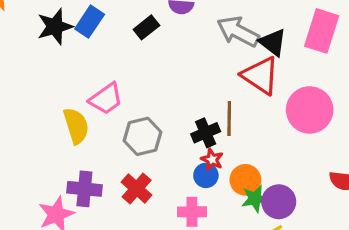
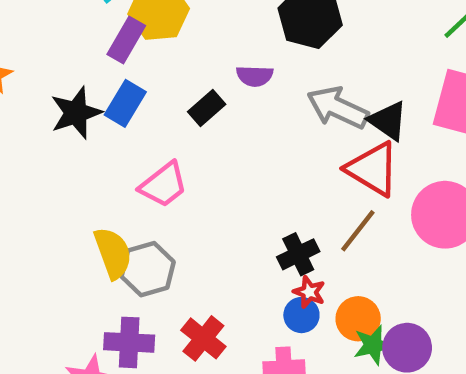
pink trapezoid: (106, 99) -> (163, 185), moved
brown line: (229, 118) -> (358, 231), moved, turned 40
gray hexagon: (142, 136) -> (148, 269), moved

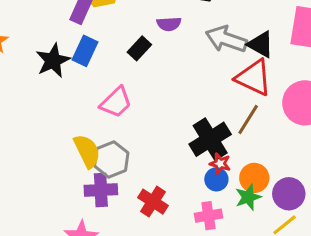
black cross: (298, 254) -> (210, 139), size x1.5
purple cross: (129, 342) -> (101, 190), moved
green star: (373, 345) -> (248, 197), moved

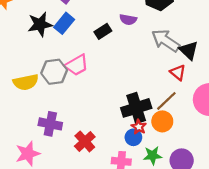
red triangle: (254, 78) -> (178, 72), size x0.6
yellow semicircle: (87, 151) -> (26, 82), moved, turned 90
gray hexagon: (111, 159) -> (54, 72), moved
orange circle: (254, 178) -> (162, 121), moved

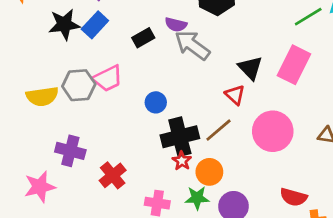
gray arrow: (166, 41) -> (192, 45), moved
orange circle: (162, 121) -> (209, 172), moved
blue circle: (133, 137) -> (156, 102), moved

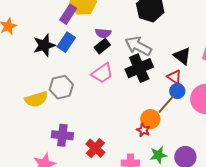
purple semicircle: (176, 25) -> (103, 33), moved
pink trapezoid: (108, 78) -> (102, 73), moved
blue circle: (156, 102) -> (177, 91), moved
black cross: (180, 137) -> (139, 68), moved
orange circle: (209, 172) -> (150, 119), moved

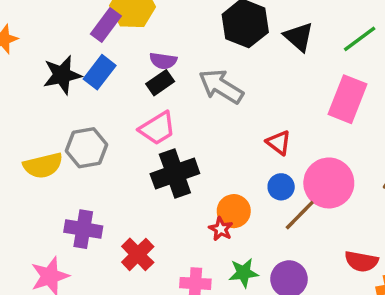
black triangle: (182, 56) -> (299, 37), moved
black cross: (139, 68) -> (175, 174), moved
blue circle: (177, 91) -> (281, 187), moved
brown line: (166, 104) -> (300, 215), moved

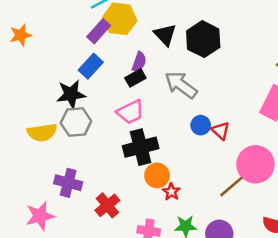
black triangle: (299, 37) -> (165, 35), moved
purple semicircle: (163, 61) -> (139, 62), turned -84
black star: (62, 75) -> (71, 94), moved
blue circle: (281, 187) -> (201, 125), moved
orange circle: (234, 211) -> (157, 175), moved

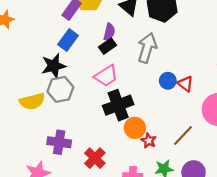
gray arrow: (181, 85) -> (147, 48), turned 76
brown line: (231, 187) -> (183, 136), moved

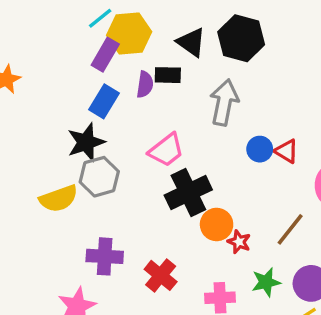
purple semicircle: (109, 32) -> (145, 84), moved
black rectangle: (107, 46) -> (168, 75), moved, turned 42

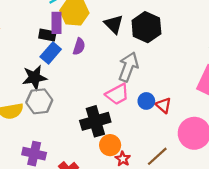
purple rectangle: (105, 55) -> (57, 23), turned -40
black rectangle: (168, 75) -> (47, 35), moved
pink trapezoid: (166, 150) -> (117, 94), moved

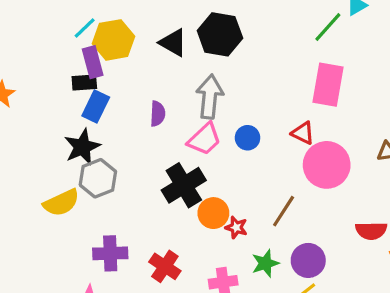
purple semicircle: (79, 47) -> (158, 114), moved
red triangle: (163, 105) -> (303, 133), moved

